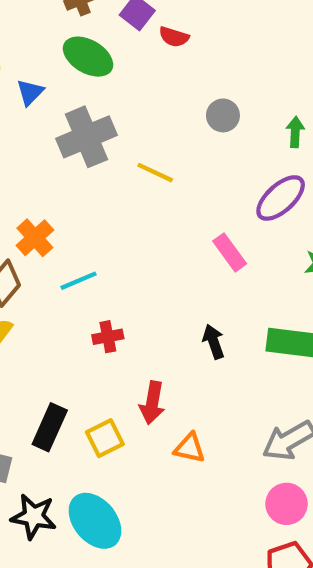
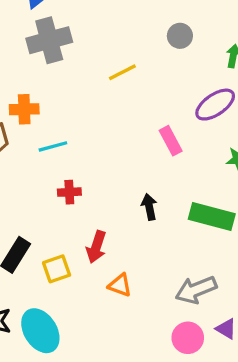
gray cross: (86, 137) -> (49, 40), moved
yellow line: (155, 173) -> (122, 72), turned -60
orange cross: (35, 238) -> (24, 109), turned 32

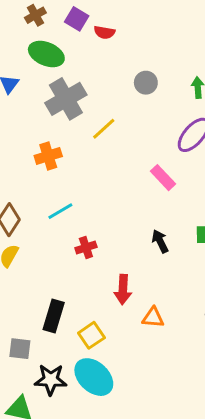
gray cross: (49, 40) -> (66, 99), moved
orange cross: (24, 109) -> (48, 156), moved
yellow square: (57, 269) -> (91, 335), moved

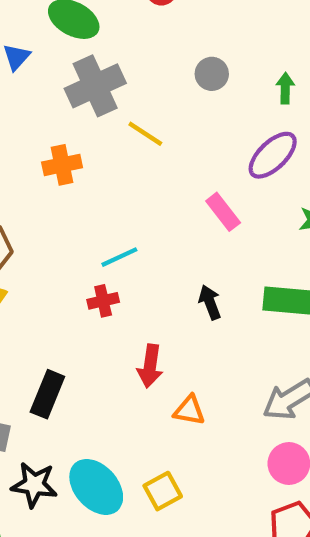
yellow line: (104, 129) -> (145, 134), turned 70
cyan line: (60, 211) -> (119, 257), moved
yellow square: (91, 335) -> (163, 491), moved

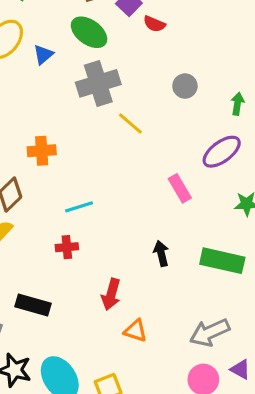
orange cross: (62, 165) -> (42, 151), moved
cyan line: (119, 257) -> (79, 207), moved
red cross: (103, 301) -> (67, 247), moved
black rectangle: (47, 394) -> (33, 305), turned 76

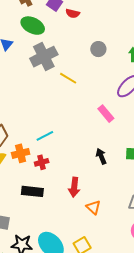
orange cross: (42, 151) -> (21, 153), moved
black rectangle: (33, 305) -> (32, 191), moved
orange triangle: (136, 331) -> (93, 207), turned 35

